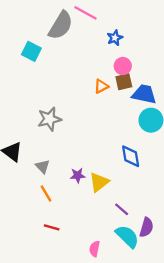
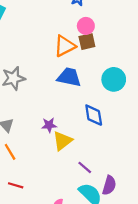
orange triangle: (101, 86) -> (65, 46), size x1.5
blue trapezoid: (144, 94) -> (69, 77), moved
purple star: (78, 175) -> (49, 125), moved

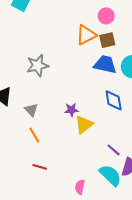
brown square: (87, 42) -> (107, 40), moved
blue trapezoid: (69, 77) -> (105, 64), moved
purple line: (85, 167) -> (114, 150), moved

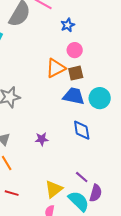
yellow triangle: (84, 125) -> (54, 189), moved

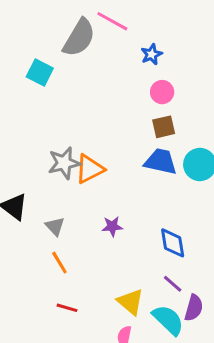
orange triangle: (56, 68) -> (90, 169), moved
blue diamond: (82, 130) -> (173, 243), moved
yellow triangle: (54, 189) -> (130, 302), turned -42

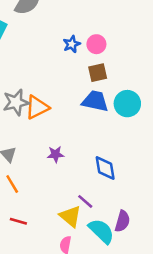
blue star: (152, 54) -> (72, 44), moved
purple line: (173, 284) -> (85, 201), moved

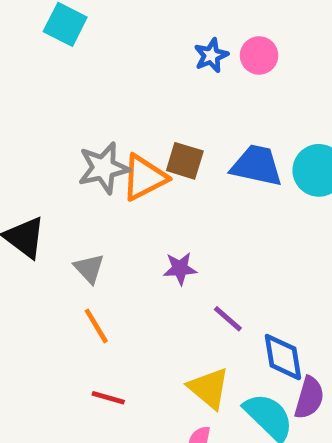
brown square: (98, 73) -> (185, 161), moved, turned 30
blue diamond: (105, 168) -> (283, 357), moved
purple line: (85, 201) -> (228, 319), moved

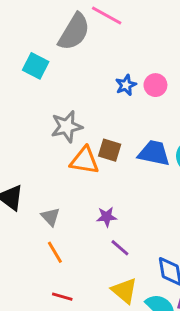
gray star: (103, 168) -> (67, 126), moved
orange triangle: (144, 178) -> (84, 161), turned 36
purple line: (228, 319) -> (120, 248), moved

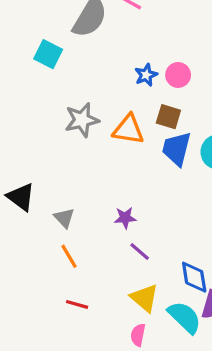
brown square: (110, 150) -> (168, 117), moved
blue trapezoid: (154, 153) -> (177, 149), turned -88
orange triangle: (84, 161) -> (128, 130), moved

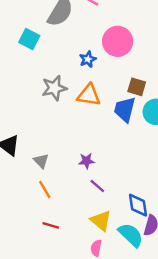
blue star: (146, 75) -> (88, 59), moved
pink circle: (178, 75) -> (118, 41), moved, size x1.6
brown square: (168, 117) -> (137, 87), moved

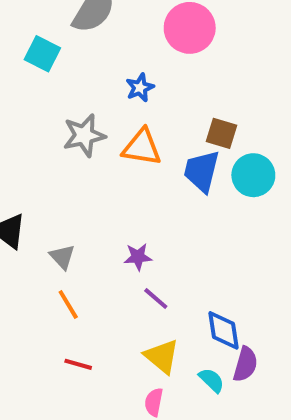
pink circle: (118, 41) -> (190, 28), moved
cyan semicircle: (131, 235) -> (212, 380), size x0.6

